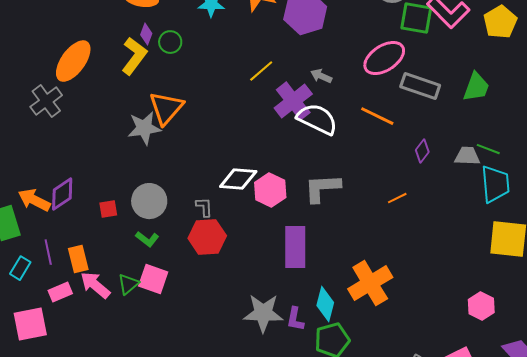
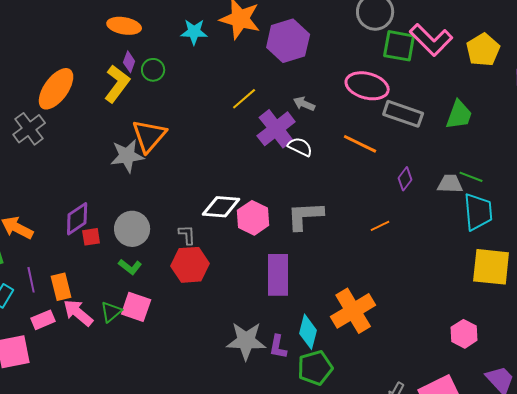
pink ellipse: (384, 58) -> (367, 86), turned 48
white semicircle: (317, 119) -> (300, 147), size x0.6
purple diamond: (62, 194) -> (77, 219), moved

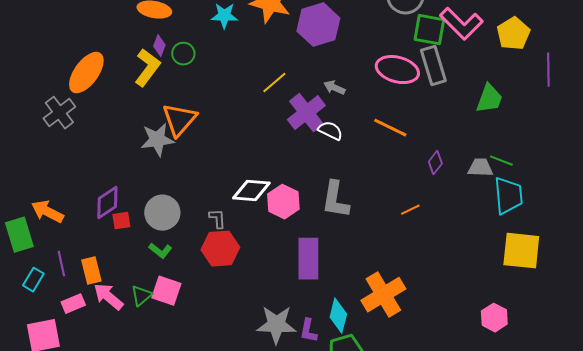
gray rectangle: (403, 114) -> (433, 66), moved, turned 54
gray L-shape: (305, 216) -> (335, 200), turned -78

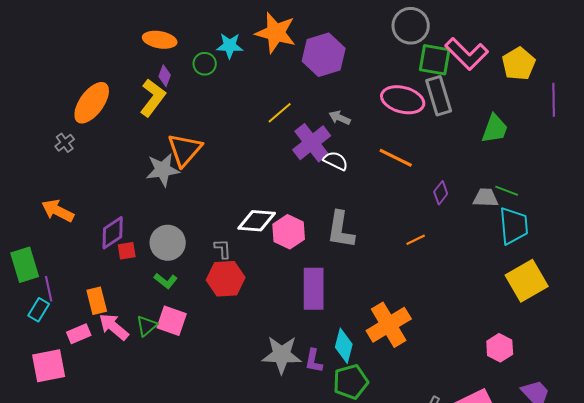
green circle: (183, 54) -> (205, 64), moved
gray cross: (59, 113) -> (65, 143), size x0.6
orange arrow: (47, 212) -> (58, 211), moved
yellow square: (521, 251) -> (527, 281), turned -36
purple line: (61, 264) -> (49, 289), moved

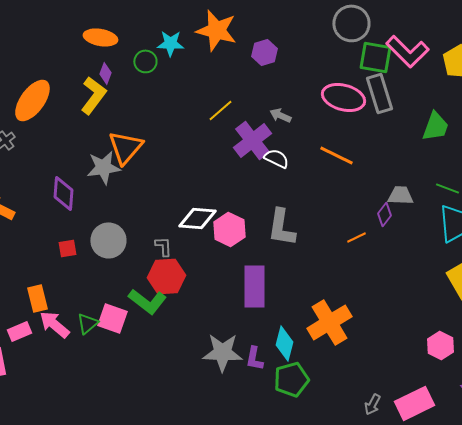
purple hexagon: (324, 55) -> (264, 52), size x0.6
purple diamond: (441, 193) -> (384, 214), moved
gray trapezoid: (486, 198) -> (400, 195), moved
purple diamond: (113, 233) -> (63, 193), moved, turned -52
green L-shape: (166, 281) -> (147, 301), moved, size x1.6

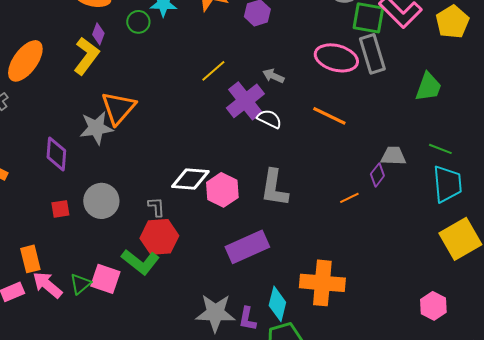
purple rectangle: (254, 286) -> (247, 247), turned 66
orange cross: (329, 322) -> (322, 283), turned 36

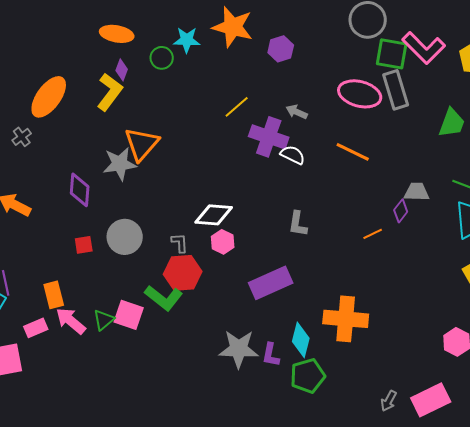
purple cross: (245, 101) -> (269, 137), turned -33
gray L-shape: (274, 188) -> (298, 224), size x0.7
pink hexagon: (222, 190) -> (223, 242), moved, size x0.7

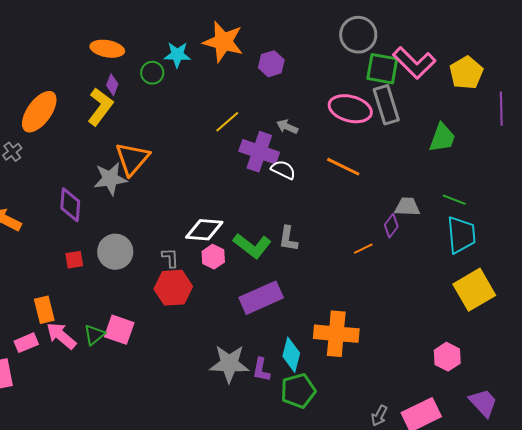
green L-shape: (164, 298) -> (252, 246), moved

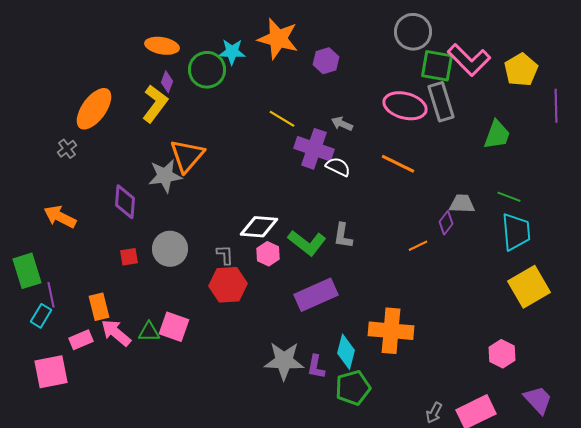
green circle: (152, 73) -> (207, 70), size x1.6
yellow line: (227, 122) -> (282, 119), turned 72
green triangle: (94, 335) -> (149, 332), turned 40

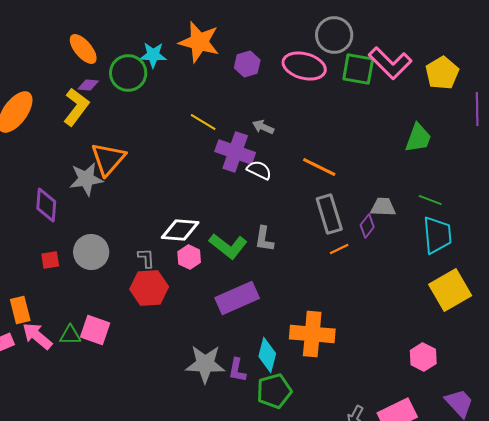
orange ellipse: (162, 46) -> (83, 49), turned 40
purple diamond: (167, 82) -> (88, 85), turned 75
gray rectangle: (441, 102) -> (329, 214), moved
pink ellipse: (405, 106) -> (304, 66), moved

